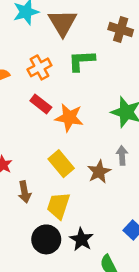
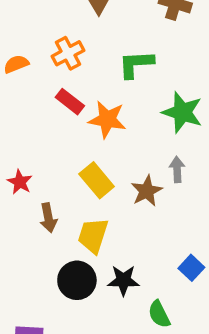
green L-shape: (81, 61) -> (136, 64), moved
black star: (81, 239) -> (123, 280), turned -30

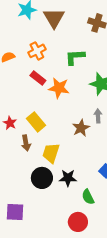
yellow rectangle: (97, 180) -> (36, 122), moved

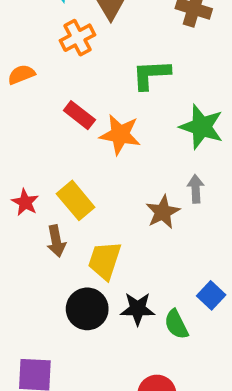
orange cross: (37, 51) -> (77, 38), moved
green semicircle: (88, 197) -> (176, 324), moved

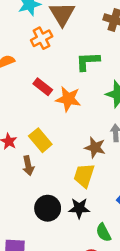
brown star: (163, 212) -> (95, 147), turned -30
yellow trapezoid: (105, 260) -> (84, 175), moved
green semicircle: (176, 324) -> (103, 232), moved

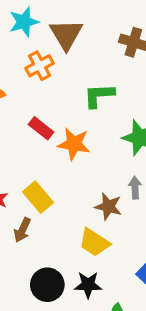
brown arrow: (28, 166) -> (22, 230), turned 36
yellow trapezoid: (84, 175) -> (94, 242), turned -75

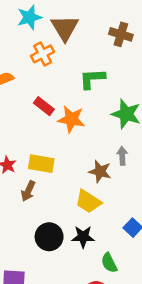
yellow rectangle: (38, 197) -> (41, 164), turned -40

